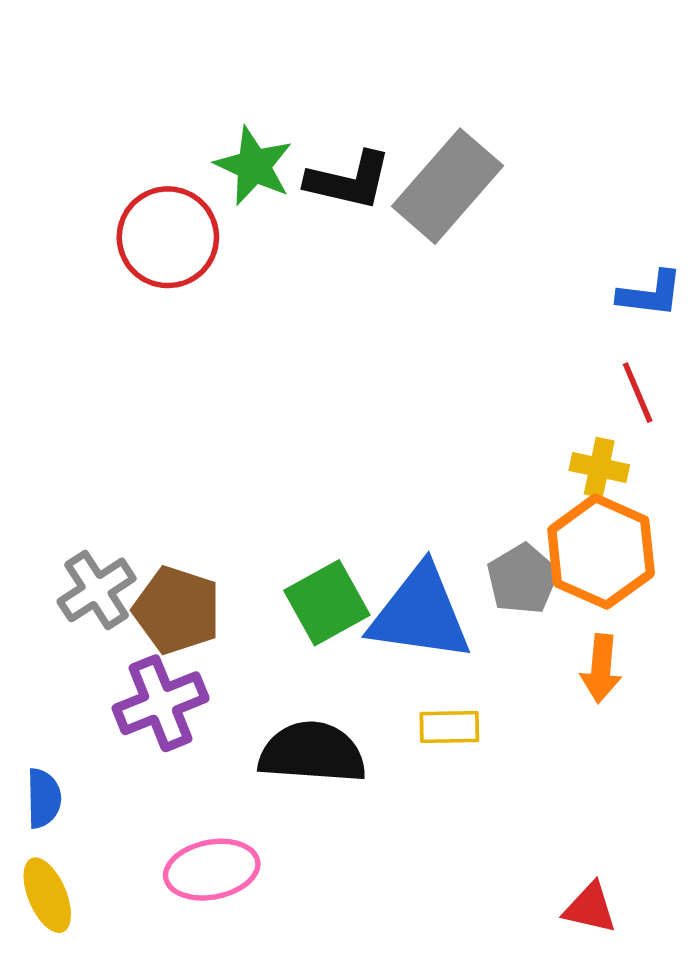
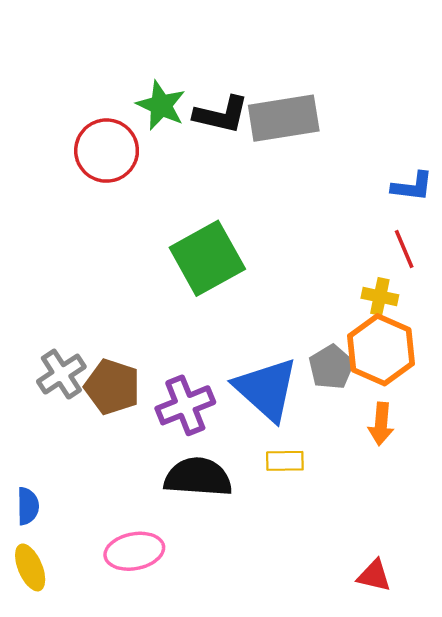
gray rectangle: (448, 186) -> (284, 118), turned 40
green square: (327, 603) -> (207, 258), moved, size x1.4
blue triangle: (420, 614) -> (266, 389), turned 34
purple cross: (161, 703) -> (185, 405), moved

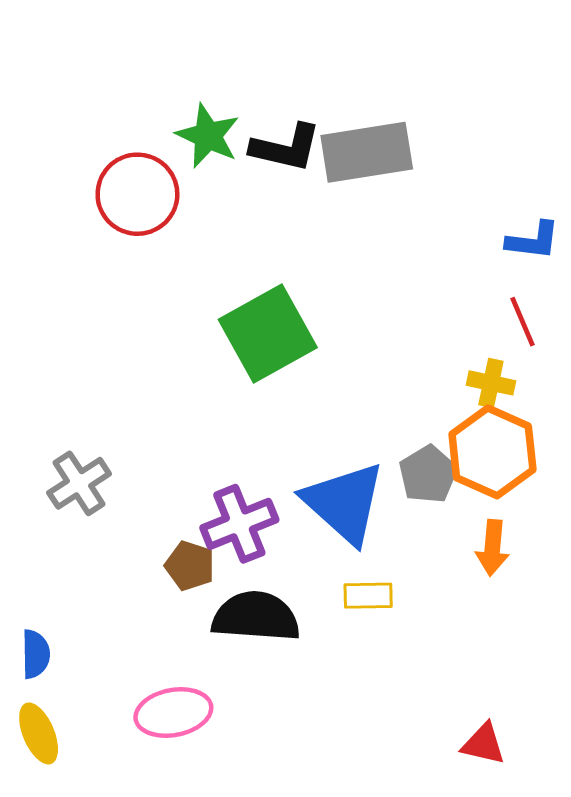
brown pentagon: (112, 387) -> (190, 566), moved, size x0.7

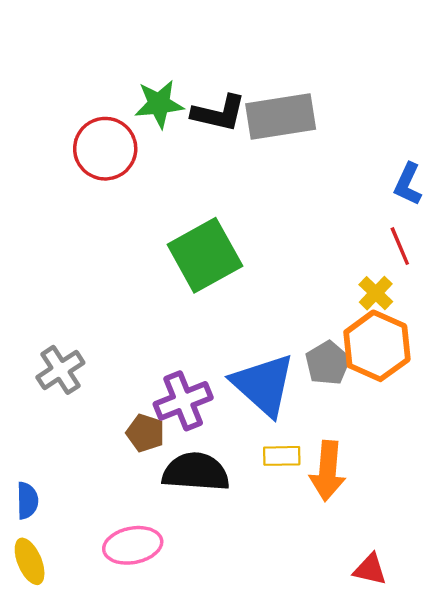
green star: (208, 136) -> (159, 104), turned -30
blue L-shape: (533, 241) -> (408, 184), turned 108
yellow cross: (491, 383) -> (376, 293), turned 32
orange arrow: (492, 548) -> (328, 471), moved, size x1.4

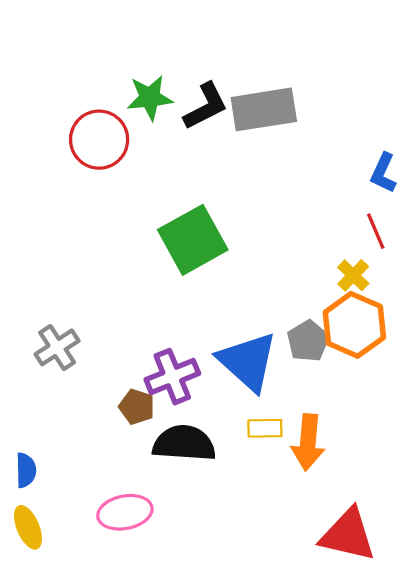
black L-shape: (219, 113) -> (206, 106), turned -40
red triangle: (370, 569) -> (348, 535), size x1.8

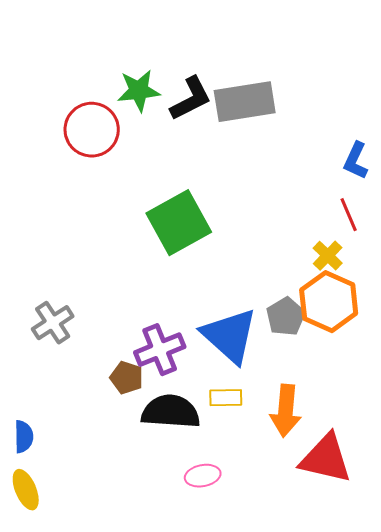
yellow rectangle: (265, 428) -> (226, 398), moved
pink ellipse: (125, 512) -> (203, 476), moved, size x0.7
red triangle: (348, 535) -> (326, 459), moved

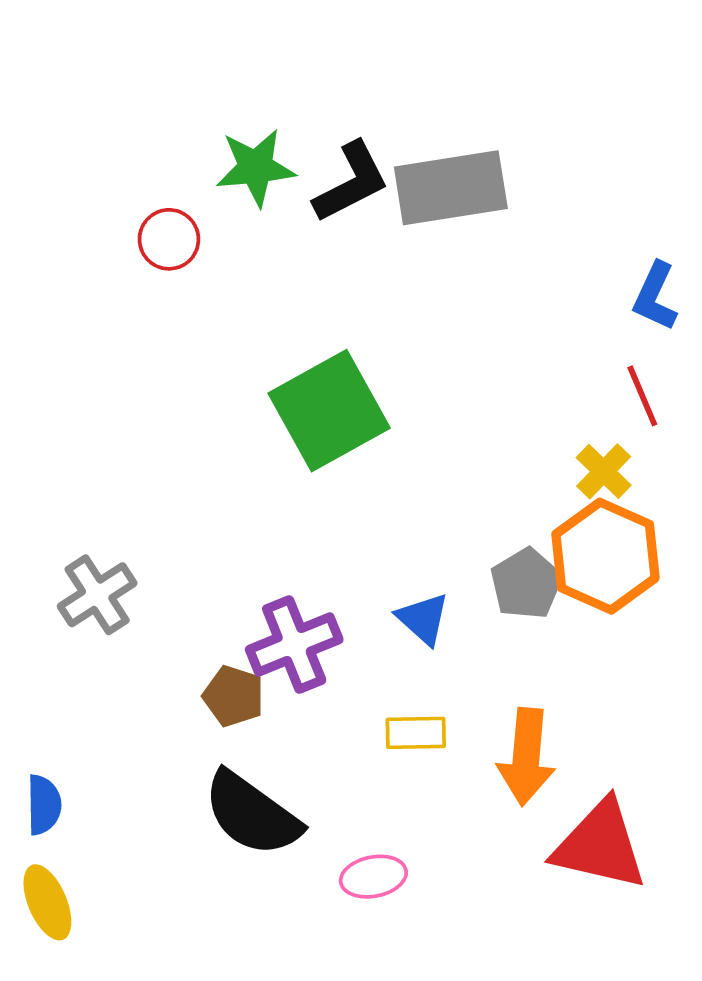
red circle: (92, 130) -> (169, 239), size x0.6
blue triangle: (230, 336) -> (423, 619), size x0.5
black semicircle: (171, 412) -> (252, 814), moved, turned -148

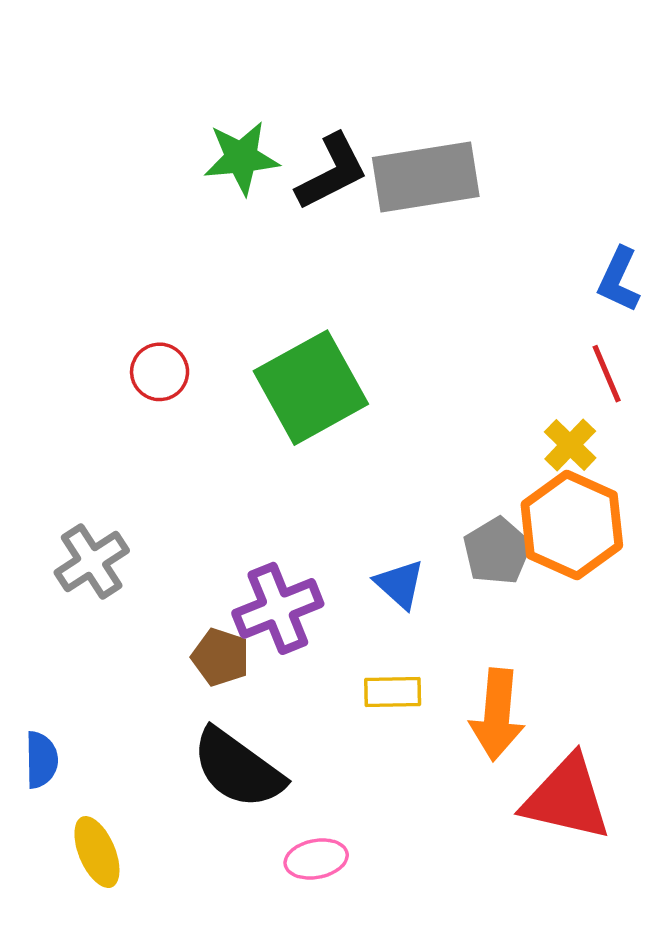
red circle: (169, 239) -> (160, 372), moved
pink ellipse: (373, 877) -> (316, 859), moved
yellow ellipse: (47, 902) -> (97, 852), moved

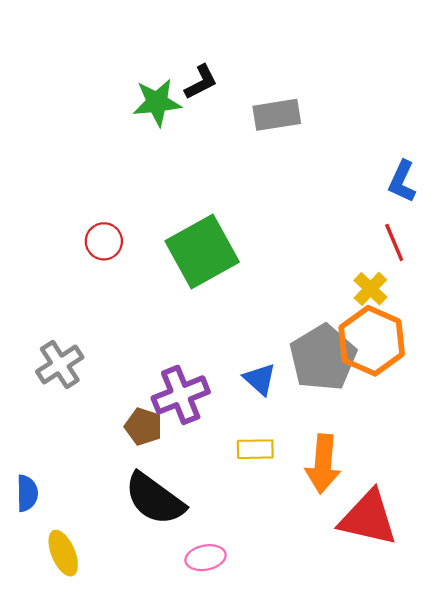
black L-shape: (332, 172) -> (201, 82), moved, size x0.7
gray rectangle: (426, 177) -> (277, 115), size x0.7
gray pentagon: (497, 551) -> (323, 358), size x1.5

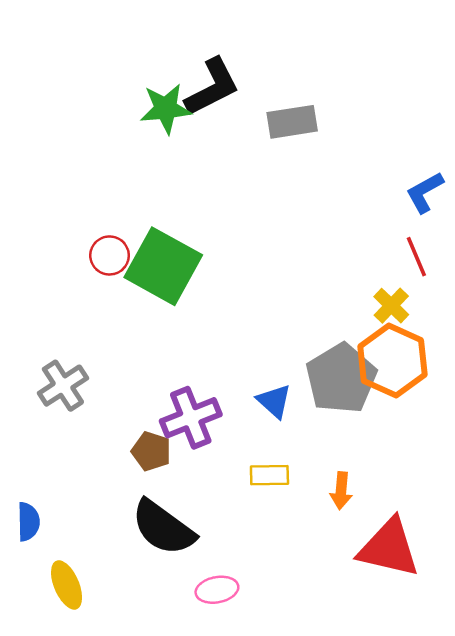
black L-shape: (201, 82) -> (212, 87), size x1.6
blue L-shape: (402, 181) -> (425, 192), turned 36
green square: (202, 251) -> (163, 266), moved, turned -32
orange arrow: (323, 464) -> (341, 491), size x0.6

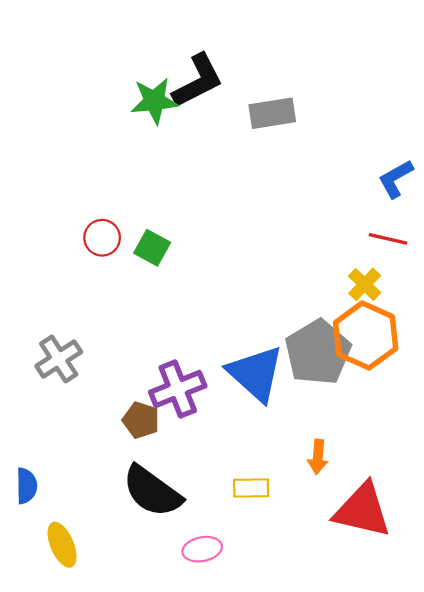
red line: (416, 257) -> (388, 239), turned -54
green square: (163, 266) -> (152, 248), size x0.5
blue triangle: (274, 401) -> (256, 373), size x1.8
yellow rectangle: (269, 475) -> (251, 488), moved

